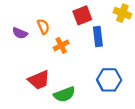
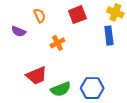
orange semicircle: (43, 26) -> (40, 16), moved
blue rectangle: (98, 36) -> (109, 36), moved
blue hexagon: (109, 80) -> (92, 88), moved

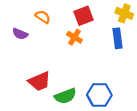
orange semicircle: (40, 16) -> (43, 17), turned -32
orange cross: (57, 43) -> (74, 37), moved, turned -32

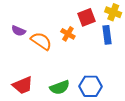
red square: (84, 16) -> (86, 17), moved
orange semicircle: (43, 17) -> (41, 41), moved, size x1.5
red trapezoid: (39, 81) -> (23, 85), moved

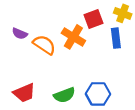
orange cross: (68, 34) -> (73, 37), size x1.5

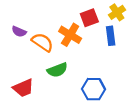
yellow cross: (123, 13) -> (117, 12), turned 35
green semicircle: (64, 95) -> (57, 70), moved

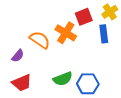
purple semicircle: (19, 32) -> (18, 56), moved, turned -72
green semicircle: (57, 70) -> (63, 79), moved

